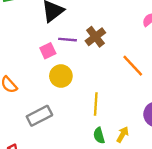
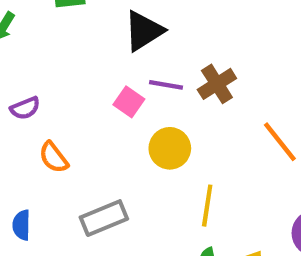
pink square: (48, 51) -> (129, 102), turned -35
yellow circle: (61, 76) -> (170, 148), moved

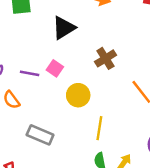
purple line: (166, 85) -> (30, 73), moved
gray rectangle: (104, 218) -> (40, 135), turned 45

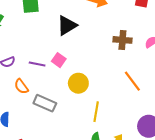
brown cross: (105, 58) -> (122, 40), moved, turned 36
gray rectangle: (40, 135) -> (45, 103), moved

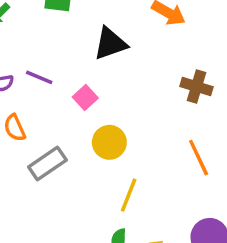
purple line: (37, 64) -> (39, 77), moved
gray rectangle: (45, 103) -> (47, 164), turned -70

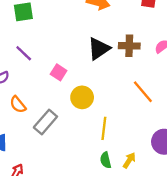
black triangle: (110, 44) -> (99, 49), moved
purple line: (39, 77) -> (24, 53), moved, turned 36

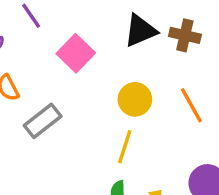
pink square: (59, 72) -> (76, 53), size x1.5
yellow circle: (82, 97) -> (135, 99), moved

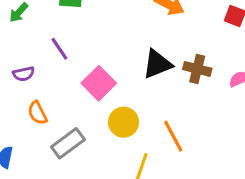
yellow circle: (135, 99) -> (124, 122), moved
orange line: (191, 105) -> (173, 136), moved

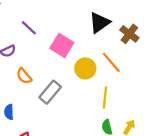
brown cross: (197, 69) -> (129, 34), moved, turned 36
orange line: (173, 136) -> (111, 62), moved

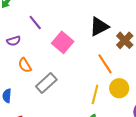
yellow circle: (85, 68) -> (119, 88), moved

